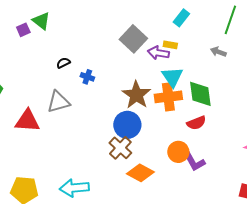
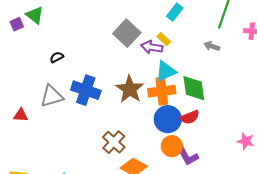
yellow rectangle: (170, 45) -> (164, 39), turned 32
blue cross: (87, 77) -> (86, 90), moved, size x2.0
cyan triangle: (172, 77) -> (166, 71), turned 40
red triangle: (27, 121) -> (21, 115), size x0.6
blue circle: (127, 125) -> (168, 119), moved

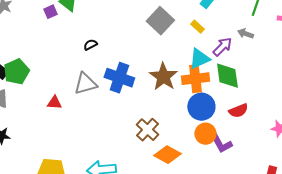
purple arrow: (152, 47) -> (222, 47), moved, turned 125
red semicircle: (190, 117) -> (238, 111), moved

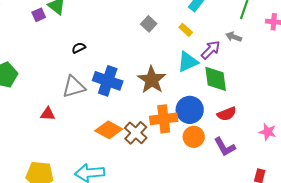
gray square: (160, 21) -> (149, 24), size x0.6
orange cross: (195, 79) -> (164, 119), moved
red triangle: (54, 103) -> (48, 114), moved
purple L-shape: (221, 144) -> (225, 147), moved
orange diamond: (167, 155) -> (109, 130), moved

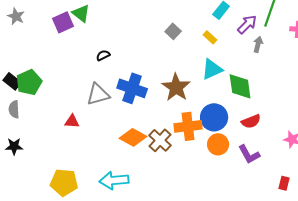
purple square: (39, 15) -> (63, 22), size x1.5
gray arrow: (234, 37) -> (258, 44), turned 84
purple arrow: (211, 50) -> (247, 24), moved

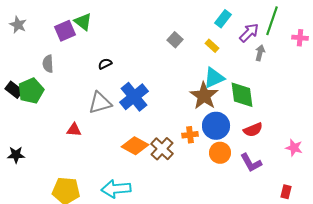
brown star: (176, 87) -> (204, 96), moved
blue cross: (132, 88) -> (134, 97), turned 32
gray semicircle: (14, 109) -> (48, 64), moved
orange cross: (188, 126) -> (190, 135), size x0.6

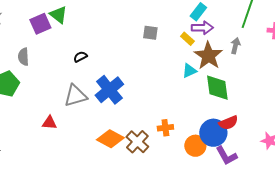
purple arrow: (249, 33) -> (202, 28), moved, turned 45
gray square: (175, 40) -> (150, 33), turned -35
cyan triangle: (214, 78) -> (189, 71), size x0.7
brown star: (204, 96) -> (208, 56), moved
blue circle: (216, 126) -> (213, 133), moved

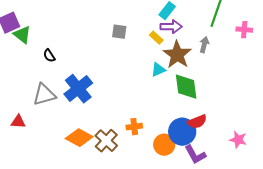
green triangle: (58, 15) -> (22, 35), moved
black semicircle: (80, 57) -> (49, 56), turned -96

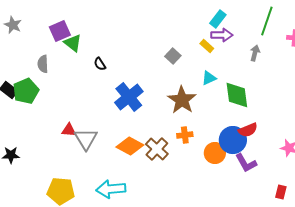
gray square: (119, 32) -> (173, 56), moved, turned 35
brown star: (177, 55) -> (182, 100), moved
gray triangle: (44, 95) -> (86, 139), moved, turned -45

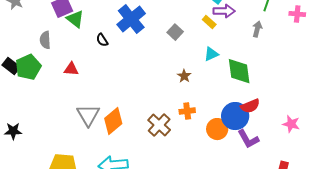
blue cross: (129, 97) -> (131, 19), moved
brown star: (182, 100) -> (184, 76), size x0.5
red triangle: (69, 130) -> (71, 69), moved
orange diamond: (130, 146) -> (113, 121), moved, turned -68

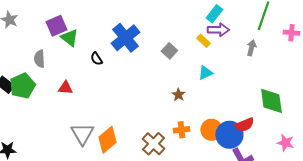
green diamond: (239, 71) -> (271, 101), moved
orange circle: (217, 129) -> (211, 130), moved

